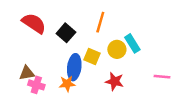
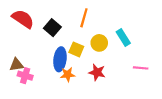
cyan rectangle: (132, 43) -> (123, 37), moved
orange star: (67, 84) -> (68, 75), moved

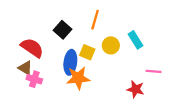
red semicircle: (23, 19) -> (32, 48), moved
brown triangle: (16, 65) -> (25, 68), turned 40
red star: (97, 72) -> (136, 89), moved
orange star: (68, 75) -> (78, 78), size x1.5

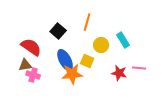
yellow square: (87, 52) -> (87, 61), moved
blue ellipse: (70, 62) -> (65, 60), turned -35
brown triangle: (25, 68) -> (25, 65), turned -40
red star: (136, 89) -> (119, 73), moved

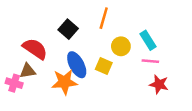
pink line: (139, 68) -> (150, 61), moved
red star: (119, 73) -> (159, 84), moved
orange star: (72, 74) -> (64, 82), moved
pink cross: (33, 75) -> (14, 83), moved

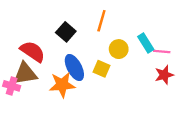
pink line: (150, 61) -> (162, 52), moved
brown triangle: (28, 71) -> (25, 74), size x1.5
red star: (159, 84) -> (164, 75), moved, turned -30

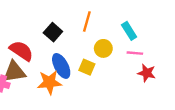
cyan rectangle: (146, 43) -> (129, 31), moved
pink line: (162, 52) -> (135, 53), moved
red star: (164, 75) -> (147, 73), turned 30

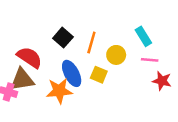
orange line: (87, 21) -> (91, 43), moved

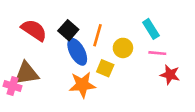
red semicircle: (30, 57) -> (34, 30), moved
blue ellipse: (72, 73) -> (77, 52), moved
orange star: (59, 91) -> (82, 85), moved

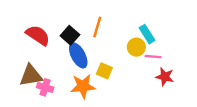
orange line: (98, 35) -> (97, 27), moved
yellow circle: (123, 48) -> (136, 47), moved
pink cross: (12, 86) -> (45, 87), moved

